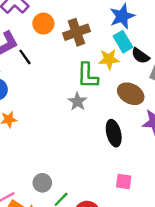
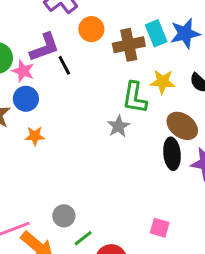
cyan rectangle: (123, 42) -> (156, 33), moved
black ellipse: (114, 133) -> (172, 154), moved

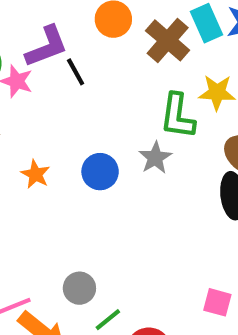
brown cross: (129, 45) -> (168, 40), turned -36
blue circle: (26, 99) -> (100, 172), moved
orange star: (35, 136) -> (35, 174), turned 30

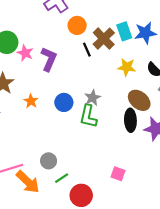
purple L-shape: (47, 46) -> (49, 59), moved, turned -50
black line: (76, 72) -> (87, 50), moved
green L-shape: (178, 116) -> (88, 116), moved

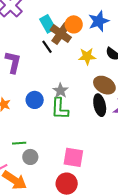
orange circle: (77, 25) -> (74, 24), moved
cyan rectangle: (124, 31) -> (48, 24), moved
pink square: (118, 174) -> (73, 157), moved, size x1.5
green line: (62, 178) -> (19, 143), moved, turned 40

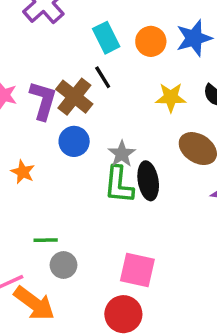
brown cross: (61, 34) -> (74, 97), moved
blue circle: (35, 100) -> (74, 141), moved
black ellipse: (100, 105) -> (148, 181), moved

